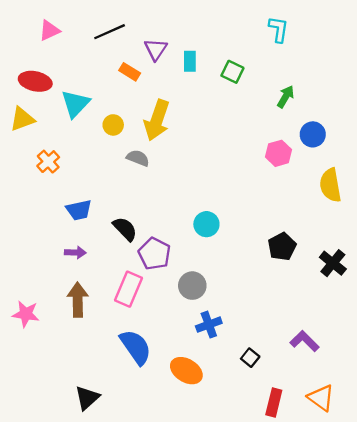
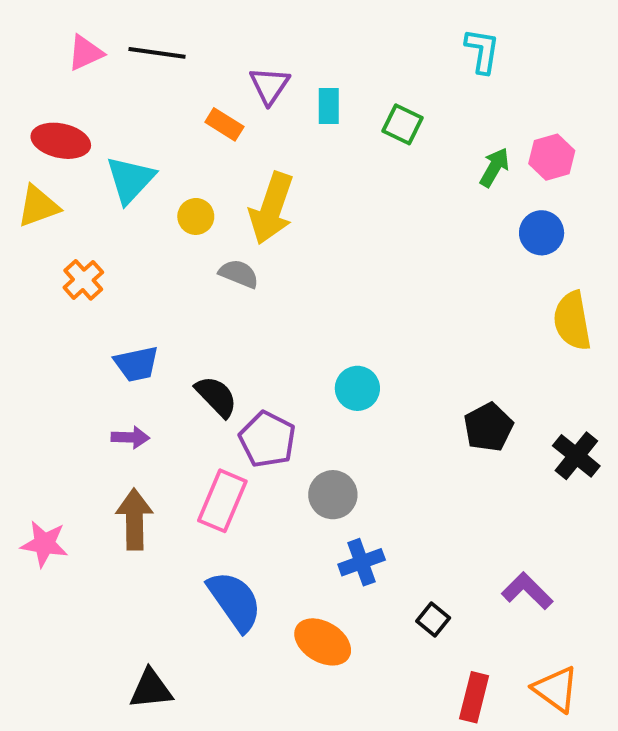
black line: (110, 32) -> (157, 53), moved, turned 32
pink hexagon: (278, 153) -> (552, 157), moved
black triangle: (87, 398) -> (151, 689), turned 36

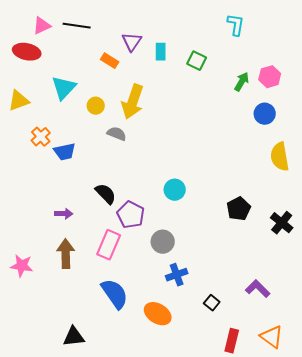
red ellipse: (61, 141) -> (27, 52), moved
blue trapezoid: (136, 364) -> (65, 152), moved

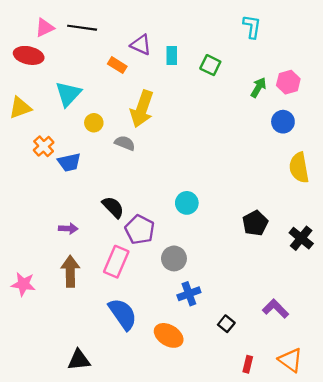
purple triangle: (132, 42) -> (141, 45), turned -40
yellow circle: (96, 106) -> (94, 123), moved
red rectangle: (232, 341) -> (248, 364), size x0.7

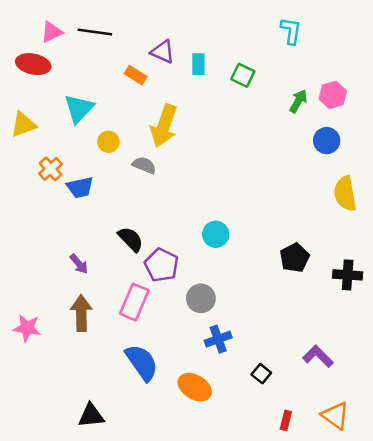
purple arrow: (68, 229) -> (79, 264), turned 48
black cross: (301, 238) -> (348, 275), turned -35

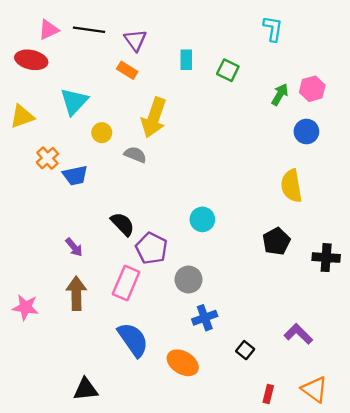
purple triangle: (163, 52) -> (135, 40), moved, turned 30
yellow semicircle: (345, 194) -> (291, 186), moved

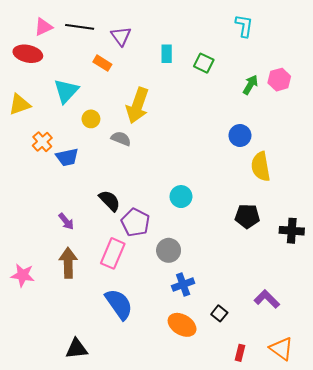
orange rectangle: (127, 70) -> (102, 63), moved
blue circle: (306, 132) -> (240, 135), moved
black pentagon: (276, 241) -> (247, 216), turned 30
orange ellipse: (183, 363) -> (182, 325), moved

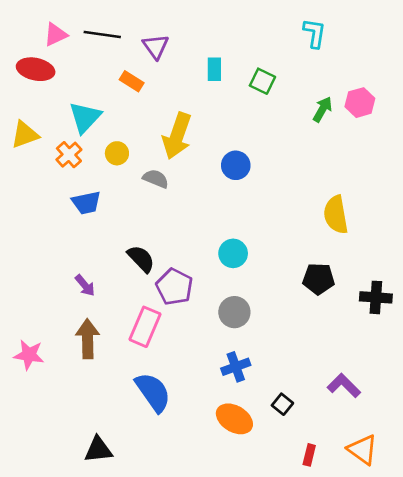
blue circle: (240, 135) -> (236, 165), moved
orange cross: (42, 142) -> (69, 155), moved
gray circle: (169, 250) -> (234, 312), moved

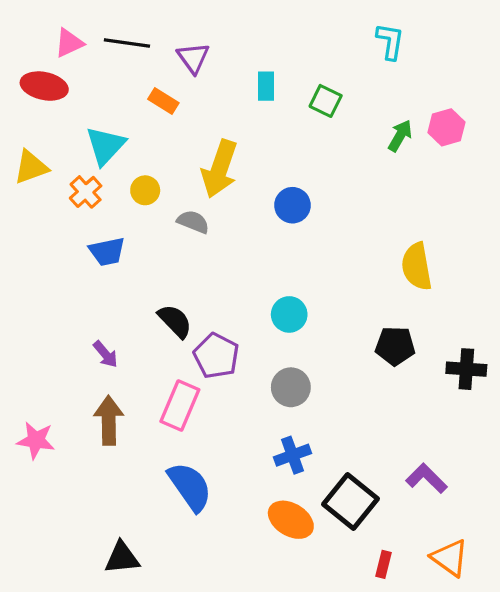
black square: (282, 404) -> (350, 502), size x2.0

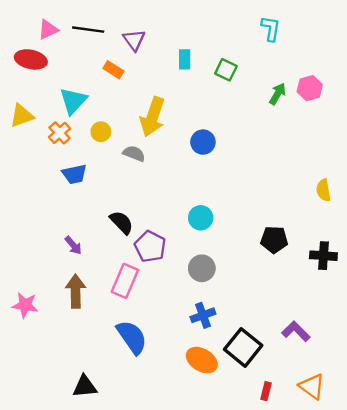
yellow semicircle: (417, 266) -> (323, 190), moved, size x0.7

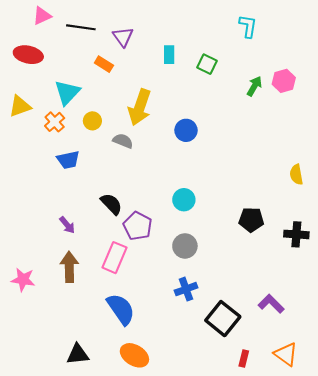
pink triangle: (48, 30) -> (42, 16), moved
orange ellipse: (202, 360) -> (134, 355), moved

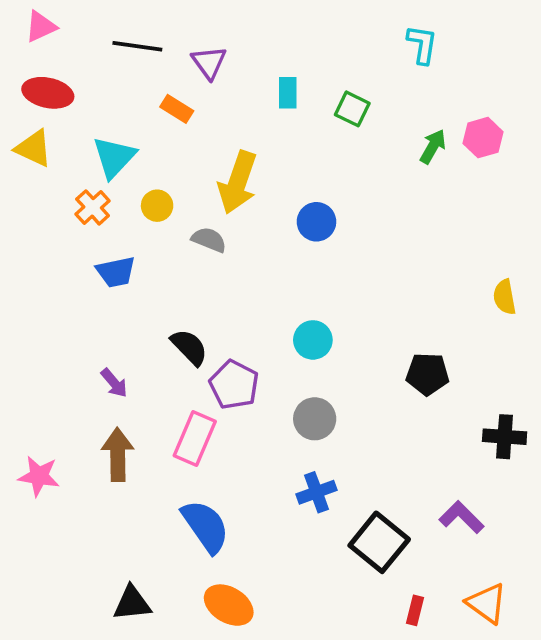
pink triangle: (42, 16) -> (41, 27), moved
yellow triangle: (20, 106) -> (33, 148), moved, turned 45
black cross: (296, 234) -> (505, 437), moved

